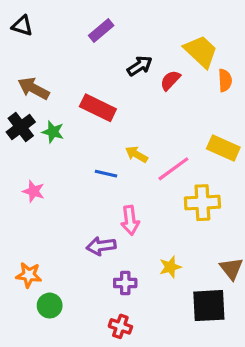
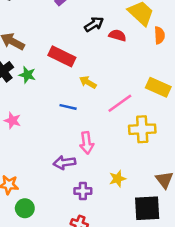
red semicircle: (170, 80) -> (117, 35), turned 63
yellow arrow: (136, 154) -> (88, 82), moved

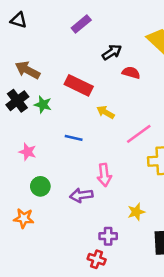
red semicircle: (117, 35) -> (131, 73), moved
blue line: (68, 107) -> (74, 138), moved
purple cross: (83, 191) -> (108, 236), moved
green circle: (25, 208) -> (40, 186), moved

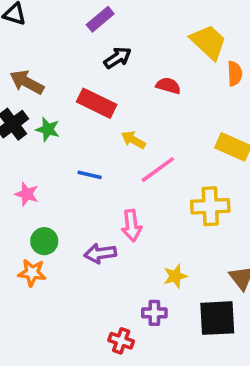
black arrow: (112, 52) -> (118, 58), moved
pink line: (139, 134) -> (158, 170), moved
orange star: (24, 218) -> (32, 273), moved
purple cross: (108, 236) -> (154, 313), moved

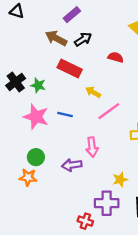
brown arrow: (27, 82) -> (56, 38), moved
pink star: (27, 194) -> (36, 117), moved, size x1.6
purple cross: (154, 313) -> (107, 203), size x1.5

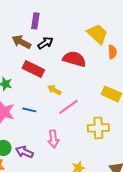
purple rectangle: (72, 15) -> (35, 21), turned -42
red semicircle: (116, 57) -> (74, 59), size x1.6
purple arrow: (72, 165) -> (24, 152), moved, turned 30

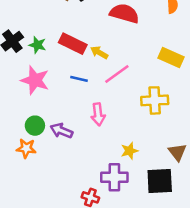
red rectangle: (33, 69) -> (73, 44), moved
blue line: (29, 110) -> (79, 79), moved

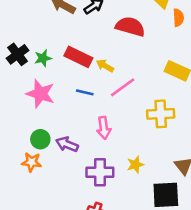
green star: (37, 45) -> (43, 58), turned -30
purple cross: (114, 177) -> (100, 172), moved

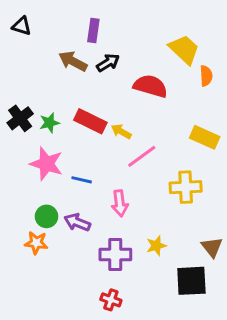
blue line: (85, 92) -> (82, 180), moved

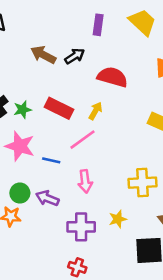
purple rectangle: (93, 30) -> (98, 25), moved
yellow trapezoid: (184, 49) -> (142, 22), moved
yellow arrow: (121, 131) -> (96, 111), moved, turned 90
pink line: (142, 156) -> (82, 140), moved
yellow cross: (186, 187) -> (142, 183), moved

